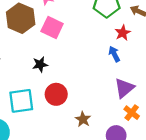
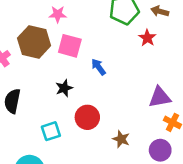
blue arrow: (114, 54) -> (99, 67), moved
purple triangle: (124, 88) -> (160, 97), turned 40
cyan square: (21, 101) -> (51, 131), size x0.7

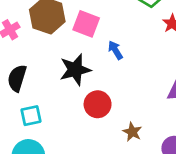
black star: (64, 88) -> (75, 70), size x1.6
cyan square: (51, 131) -> (31, 116), moved

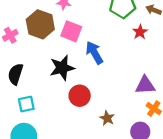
blue arrow: (115, 50) -> (94, 53), size x1.5

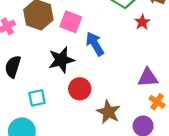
cyan square: (26, 104) -> (37, 98), moved
brown star: (107, 118) -> (108, 112), size x1.5

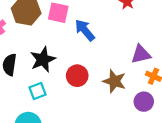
black star: (61, 60) -> (43, 59), moved
brown star: (108, 112) -> (114, 81), moved

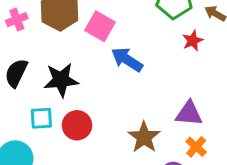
blue arrow: (85, 30) -> (127, 60), turned -35
red circle: (77, 76) -> (77, 125), moved

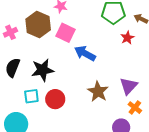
purple triangle: (189, 114) -> (129, 86), turned -48
brown star: (144, 137) -> (98, 92), moved

